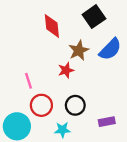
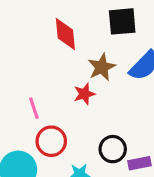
black square: (94, 17) -> (122, 21), turned 30
black circle: (75, 105) -> (113, 149), moved

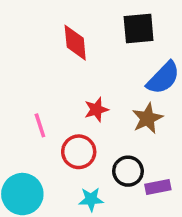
brown star: (102, 67) -> (147, 118), moved
red circle: (51, 141) -> (79, 152), moved

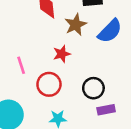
brown star: (147, 118) -> (76, 25), moved
black circle: (128, 171) -> (93, 88), moved

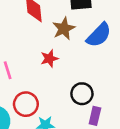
red circle: (49, 84) -> (26, 104), moved
purple rectangle: (106, 110) -> (95, 116), turned -66

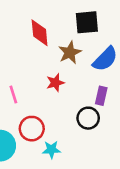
purple rectangle: (95, 116) -> (101, 96), moved

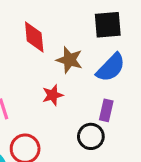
black square: (87, 22) -> (108, 25), moved
brown star: (70, 52) -> (69, 60), turned -30

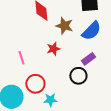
purple rectangle: (106, 110) -> (88, 59), turned 40

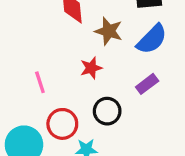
black circle: (78, 76) -> (107, 111), moved

